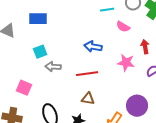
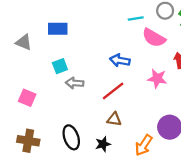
pink semicircle: (123, 27) -> (154, 38), size x1.5
red line: (87, 74) -> (113, 91), turned -30
pink square: (24, 88) -> (27, 98), moved

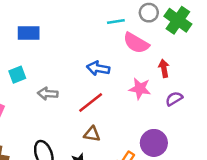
cyan square: (60, 66) -> (17, 75), moved

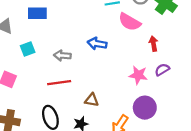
pink star: (140, 89) -> (138, 75), moved
gray arrow: (48, 94) -> (62, 56), moved
red line: (91, 102) -> (59, 83), moved, turned 30

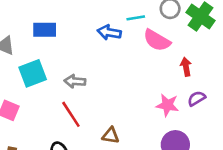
blue arrow: (97, 44) -> (109, 32), moved
cyan square: (28, 49) -> (33, 73), size x1.5
red line: (59, 83) -> (71, 114), turned 65

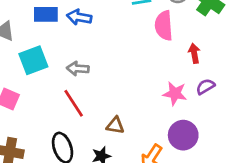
blue arrow: (109, 32) -> (79, 17), moved
pink semicircle: (157, 40) -> (164, 26), turned 56

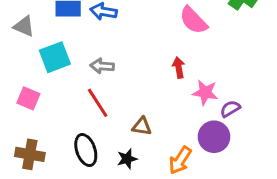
pink semicircle: (164, 26) -> (193, 20), turned -40
red arrow: (194, 53) -> (179, 67), moved
purple semicircle: (205, 87) -> (230, 109), moved

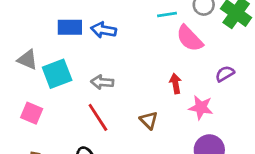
gray triangle: (24, 26) -> (27, 60), moved
purple semicircle: (230, 109) -> (225, 74), moved
brown triangle: (142, 126) -> (149, 120), moved, turned 36

